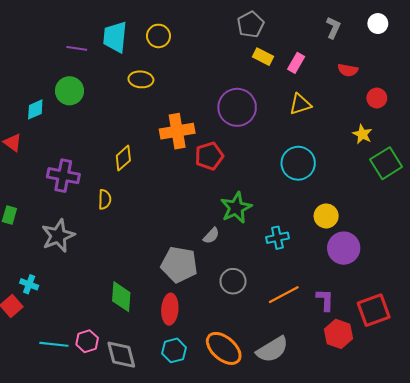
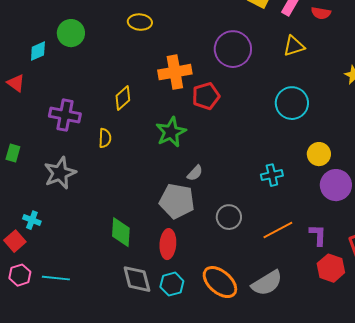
red semicircle: (348, 70) -> (321, 13), moved
green star: (236, 208) -> (171, 132), moved
gray semicircle: (211, 236) -> (195, 173), moved
pink hexagon: (87, 341) -> (20, 275), moved
gray diamond: (121, 355) -> (137, 279), moved

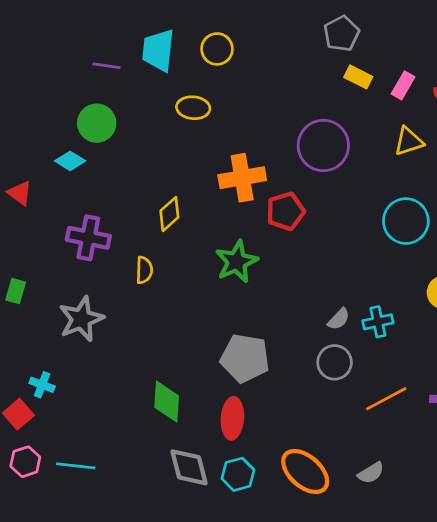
cyan diamond: (38, 51) -> (70, 161), moved, turned 55
gray semicircle: (195, 173) -> (339, 319), moved
gray circle: (229, 217) -> (335, 362), moved
gray semicircle: (267, 283) -> (371, 473), size x0.6

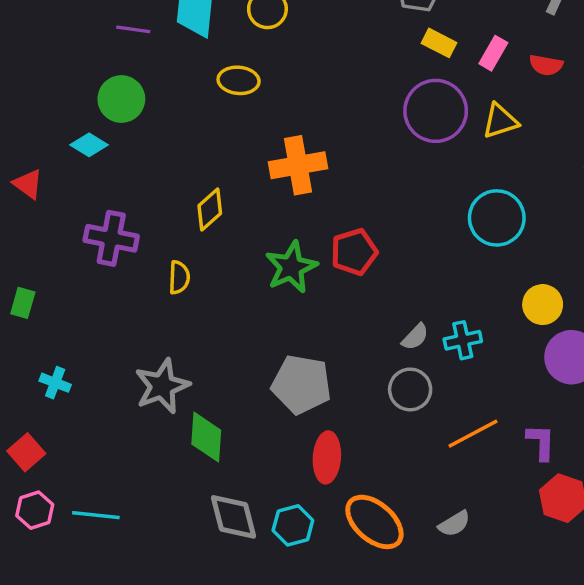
purple circle: (323, 146) -> (436, 111), moved
red pentagon: (286, 211) -> (354, 252), moved
gray star: (81, 319) -> (162, 386), moved
cyan cross: (42, 385) -> (55, 383), moved
red ellipse: (232, 418) -> (327, 457), moved

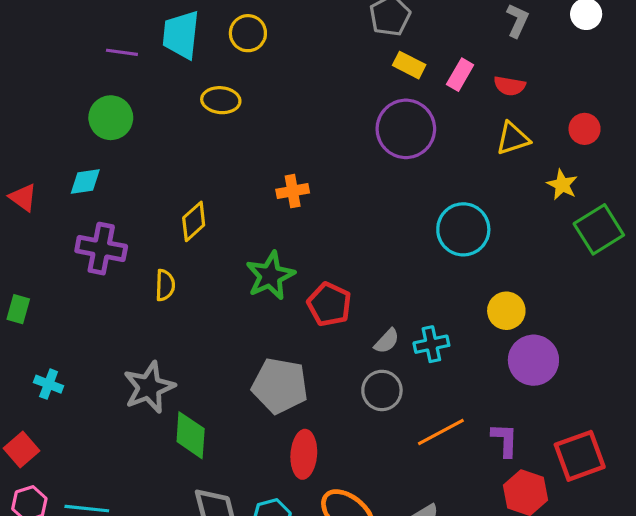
yellow triangle: (500, 121) -> (513, 138), moved
cyan diamond: (89, 145) -> (85, 182), moved, turned -40
orange cross: (298, 165) -> (293, 191), moved, size x0.6
red pentagon: (354, 252) -> (329, 304), moved, turned -30

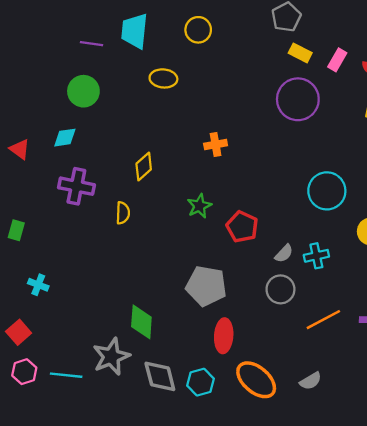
yellow circle: (248, 33) -> (198, 30), moved
cyan circle: (463, 229) -> (327, 191), moved
green star: (270, 276) -> (199, 206), size x0.7
gray star: (149, 387) -> (111, 357), moved

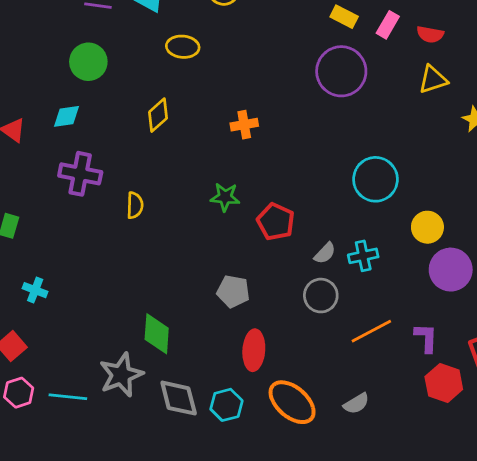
yellow diamond: (144, 167) -> (158, 115), moved
green star: (199, 206) -> (225, 197), turned 30
gray pentagon: (206, 286) -> (233, 291), size x0.7

